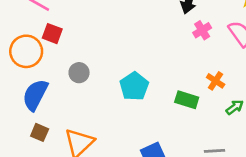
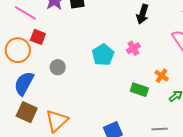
pink cross: (202, 30) -> (133, 48), moved
cyan pentagon: (134, 86) -> (103, 55), moved
brown square: (40, 132) -> (27, 112), size x1.5

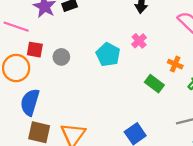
gray circle: (58, 67) -> (61, 57), moved
green rectangle: (139, 90) -> (154, 84), turned 30

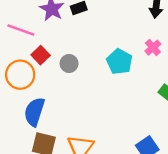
red square: (35, 50) -> (41, 55), turned 35

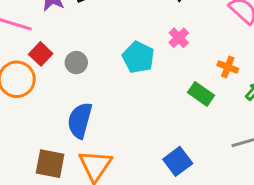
blue semicircle: (34, 112) -> (80, 120), moved

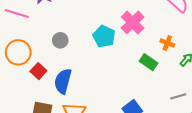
pink cross: (179, 38) -> (133, 22), size x1.6
red square: (41, 54) -> (38, 71), moved

